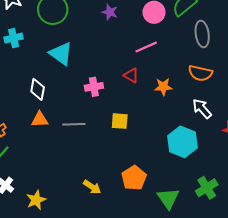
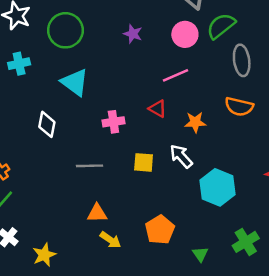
white arrow: (202, 109) -> (181, 156), moved
orange triangle: (40, 120) -> (97, 213), moved
green triangle: (168, 198) -> (200, 254), size x0.6

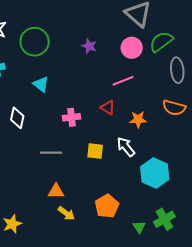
cyan triangle: (75, 82) -> (41, 84), size x0.7
green cross: (246, 242) -> (164, 219), moved

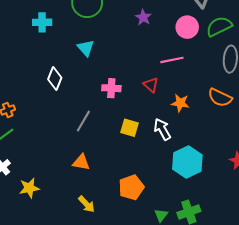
gray line: (51, 153) -> (83, 121), turned -70
yellow arrow: (66, 213) -> (86, 204), moved

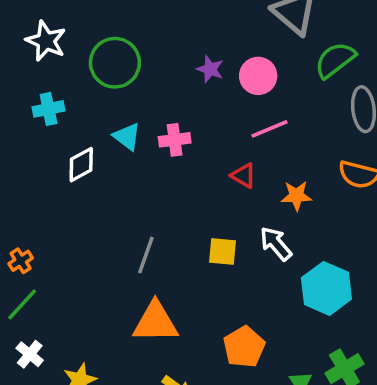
pink circle: (187, 27) -> (258, 76), moved
white diamond: (55, 78) -> (81, 165), moved, turned 50
pink cross: (111, 88) -> (175, 140), moved
orange triangle: (81, 162) -> (155, 322), size x1.6

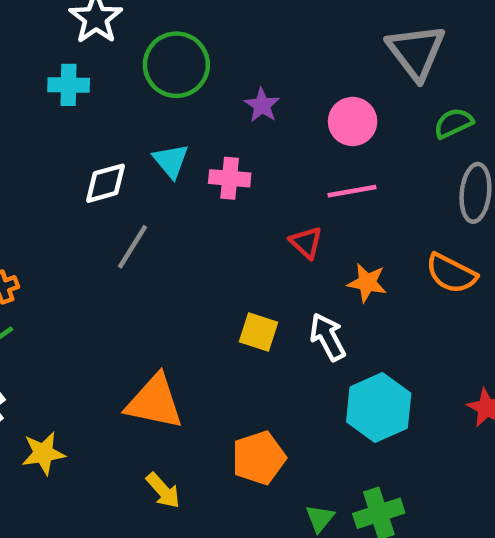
green semicircle: (335, 60) -> (454, 123), size x0.7
purple star: (210, 69) -> (262, 105), moved
cyan cross: (49, 109) -> (69, 85), moved
gray line: (146, 255) -> (133, 247), moved

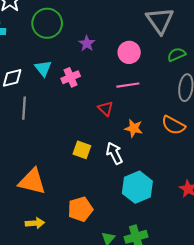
pink cross: (230, 178) -> (71, 77), turned -30
gray line: (133, 247) -> (24, 108), turned -30
yellow arrow: (163, 491) -> (35, 223), turned -54

